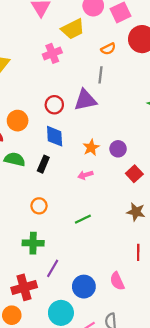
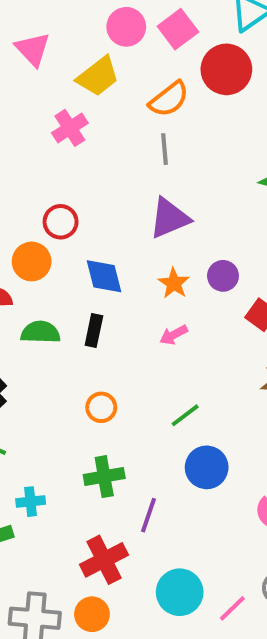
orange semicircle: (108, 49) -> (169, 99), size x1.5
purple triangle: (85, 100) -> (169, 218), moved
red circle: (54, 105) -> (61, 222), moved
blue circle: (84, 287) -> (207, 467), moved

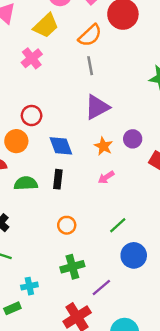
purple line: (148, 515) -> (101, 287), turned 36

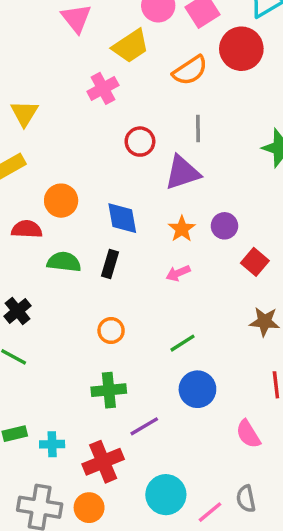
gray line: (90, 66) -> (198, 128), moved
red circle: (32, 116) -> (140, 142), moved
cyan cross: (29, 286) -> (52, 444), moved

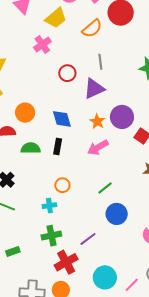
purple circle: (224, 226) -> (122, 117), size x1.5
pink arrow: (178, 273) -> (98, 147), size x1.5
green cross: (109, 390) -> (51, 236), moved
cyan cross: (52, 444) -> (49, 206), moved

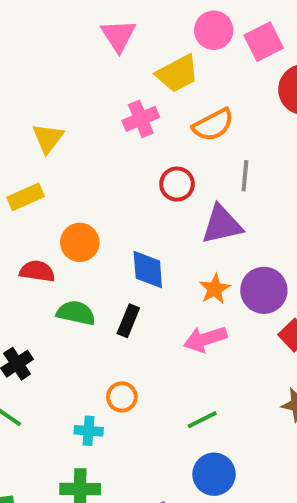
orange semicircle: (92, 28) -> (213, 125), moved

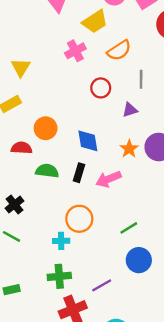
purple triangle: (222, 224) -> (130, 110), size x0.6
pink arrow: (205, 339) -> (108, 179), moved
orange circle: (122, 397) -> (79, 219), size x1.5

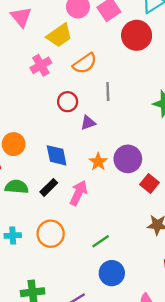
purple triangle: (130, 110) -> (88, 123), moved
black rectangle: (79, 173) -> (49, 187), turned 30
pink arrow: (108, 179) -> (78, 193), turned 140
cyan cross: (61, 241) -> (13, 235), moved

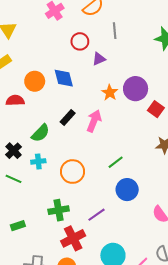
blue diamond: (57, 155) -> (64, 78), moved
green semicircle: (17, 187) -> (40, 133), moved, turned 132
orange circle: (51, 234) -> (73, 172), moved

